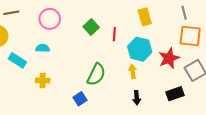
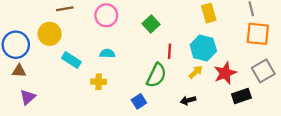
red line: (114, 34) -> (169, 51), moved
cyan semicircle: (43, 48) -> (107, 53), moved
red star: (169, 58) -> (225, 73), moved
yellow arrow: (133, 71) -> (196, 72), turned 56
black arrow: (137, 98) -> (188, 100), moved, turned 80

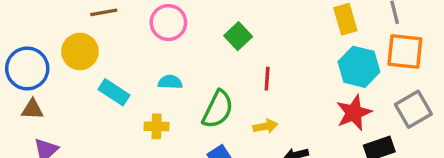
yellow rectangle: (209, 13) -> (345, 19), moved
cyan hexagon: (203, 48) -> (359, 67), moved
yellow arrow: (196, 72) -> (265, 126), moved, turned 32
green semicircle: (156, 75) -> (218, 109), moved

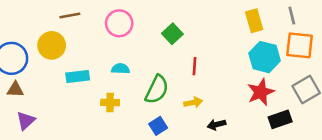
cyan rectangle: (114, 92) -> (78, 77), turned -40

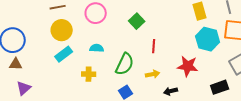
yellow circle: (52, 45) -> (62, 30), moved
cyan rectangle: (78, 77) -> (64, 54), turned -30
red star: (261, 92) -> (188, 66), moved, turned 30

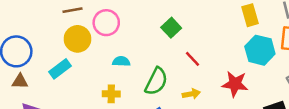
pink circle: (96, 13) -> (106, 23), moved
red line: (154, 46) -> (192, 59), turned -48
cyan rectangle: (64, 54) -> (60, 69), moved

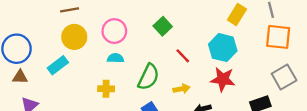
yellow rectangle: (250, 15) -> (237, 15), turned 48
pink circle: (106, 23) -> (114, 31), moved
cyan hexagon: (260, 50) -> (223, 48), moved

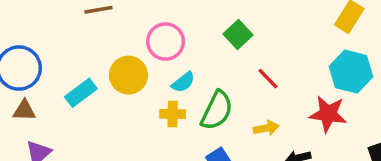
yellow circle: (74, 37) -> (128, 75), moved
cyan hexagon: (223, 48) -> (351, 72), moved
cyan semicircle: (116, 58) -> (183, 82), moved, turned 140
yellow cross: (106, 89) -> (173, 114), moved

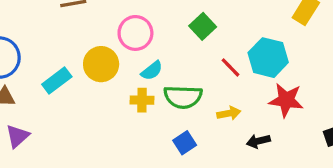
cyan hexagon: (351, 72) -> (268, 58), moved
green semicircle: (217, 110) -> (183, 97), turned 66

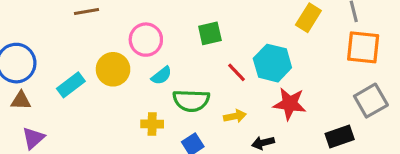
green square: (203, 26) -> (210, 33), turned 30
yellow cross: (142, 100) -> (152, 124), moved

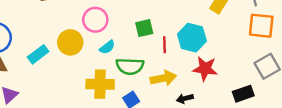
green square: (210, 33) -> (144, 28), moved
red line: (237, 72) -> (165, 45), turned 42
yellow arrow: (235, 116) -> (163, 78), size x1.5
yellow cross: (152, 124) -> (100, 84), size x1.6

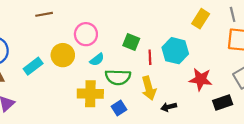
green square: (144, 28) -> (131, 42), turned 35
red star: (205, 69) -> (201, 79), moved
yellow arrow: (163, 78) -> (149, 88), turned 85

